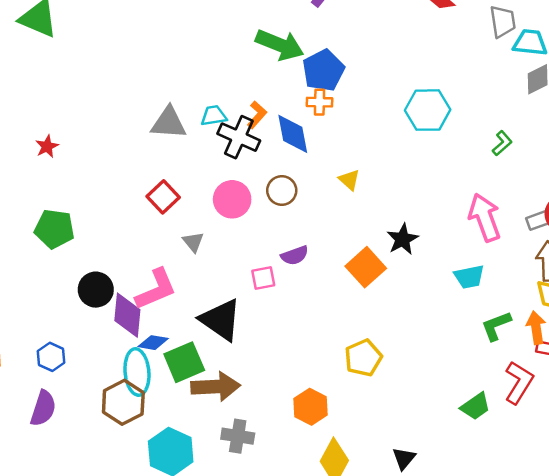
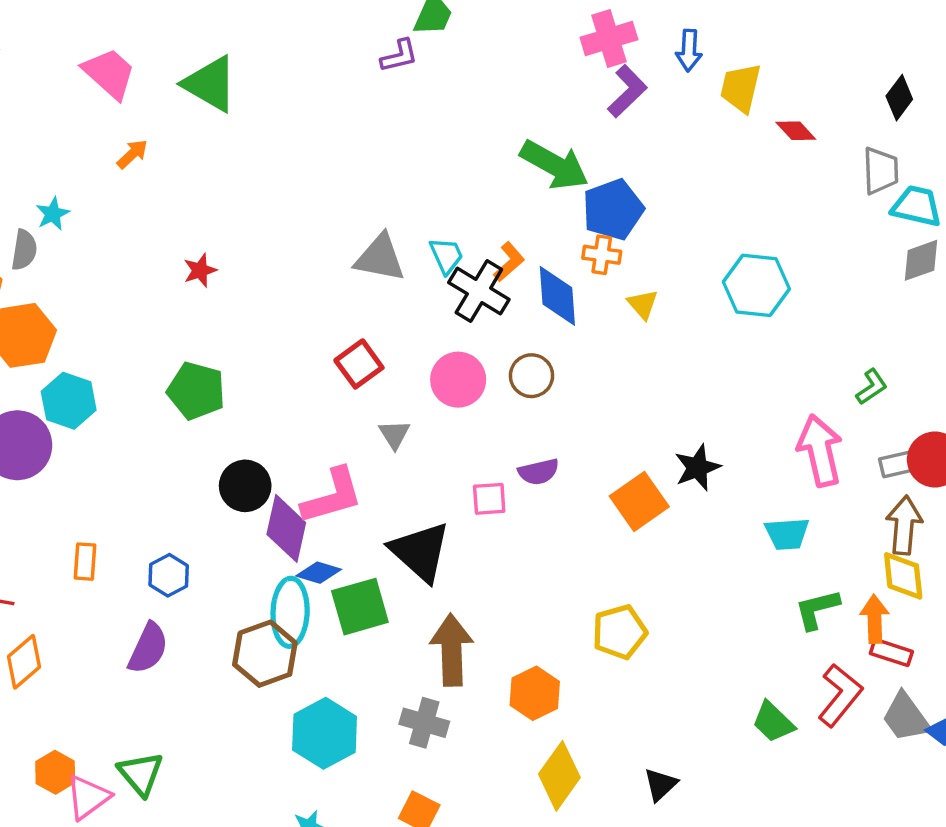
cyan trapezoid: (214, 116) -> (446, 256), turned 68
green L-shape: (502, 143) -> (872, 387), moved
yellow triangle: (349, 180) -> (643, 304), moved
brown arrow: (216, 387) -> (452, 650), moved, turned -96
green trapezoid: (476, 406) -> (773, 722), turned 72

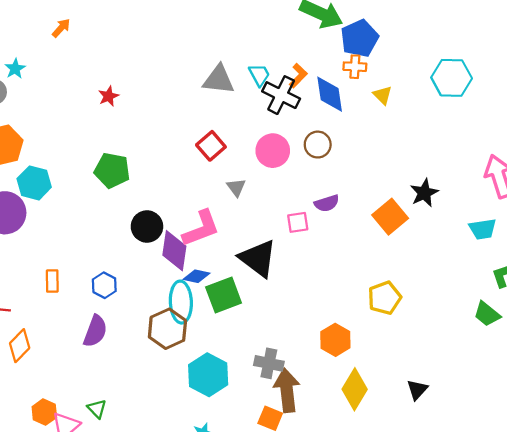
brown arrow: (452, 650) -> (287, 390), moved
green trapezoid: (773, 722) -> (487, 314), moved
green triangle: (141, 774) -> (97, 409), size x0.7

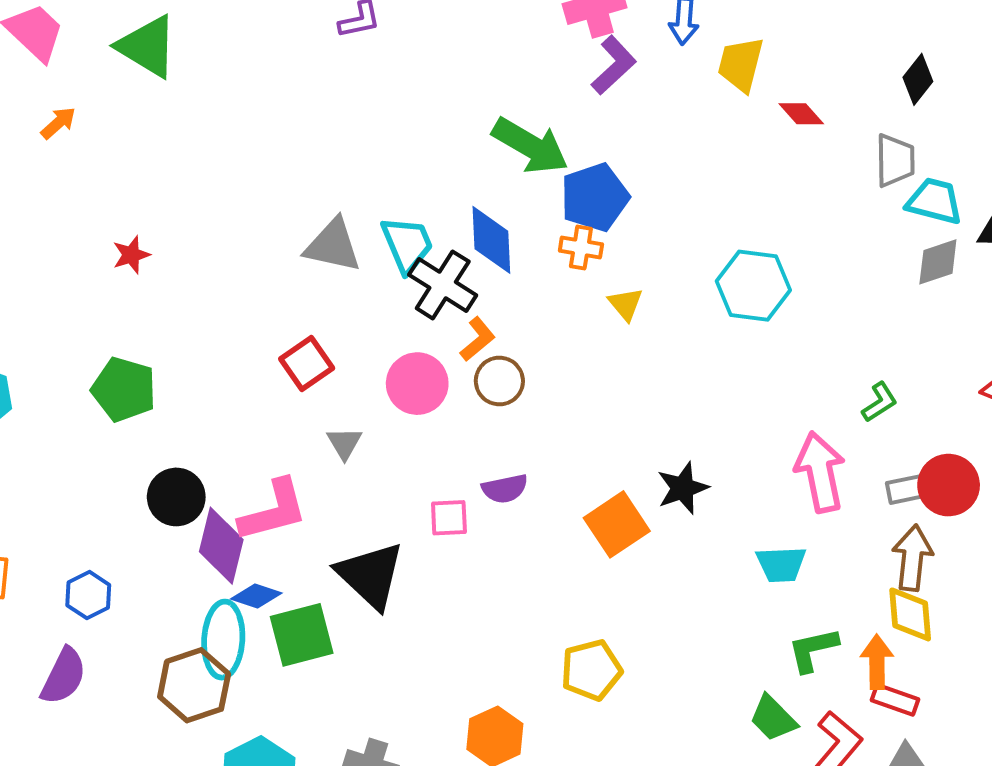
cyan trapezoid: (259, 75) -> (407, 244), size x1.4
orange L-shape: (298, 76) -> (478, 339), moved
blue diamond: (330, 94) -> (491, 240), moved

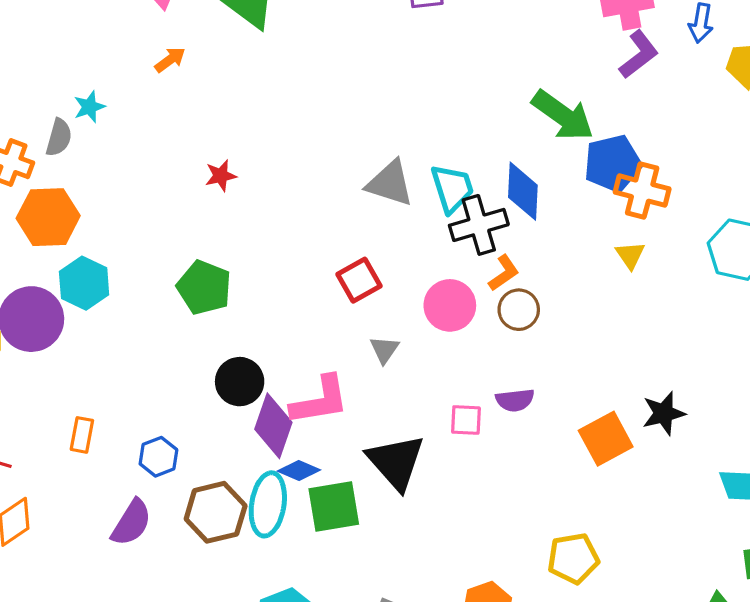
orange cross: (581, 248) -> (642, 191), moved, size x1.5
black cross: (443, 285) -> (479, 225), turned 36
brown hexagon: (194, 685) -> (216, 512), moved

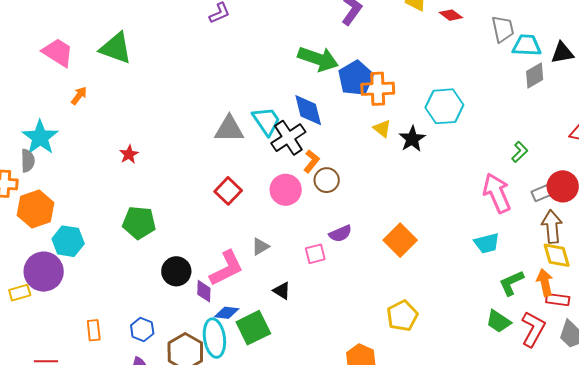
cyan star: (89, 107) -> (40, 137), size x1.8
gray triangle: (384, 350) -> (260, 247), moved, turned 42
black star: (664, 413) -> (412, 139), moved
purple diamond: (273, 426) -> (204, 291), size x0.6
black triangle: (396, 462) -> (282, 291), size x0.5

